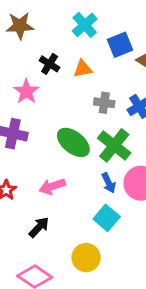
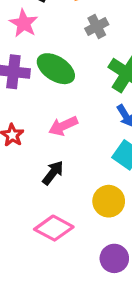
gray cross: (104, 103) -> (97, 26), moved, turned -30
green ellipse: (73, 142) -> (56, 69), moved

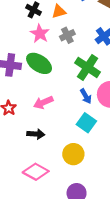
pink star: (24, 23) -> (40, 34), moved
black arrow: (53, 173) -> (36, 134), turned 56

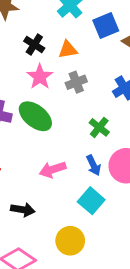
green cross: (88, 67) -> (99, 127), size x0.6
pink arrow: (43, 102) -> (53, 170), moved

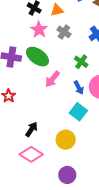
gray cross: (76, 82) -> (64, 32), turned -32
pink arrow: (53, 170) -> (52, 79), moved, turned -30
black arrow: (23, 210) -> (31, 129), moved, turned -63

